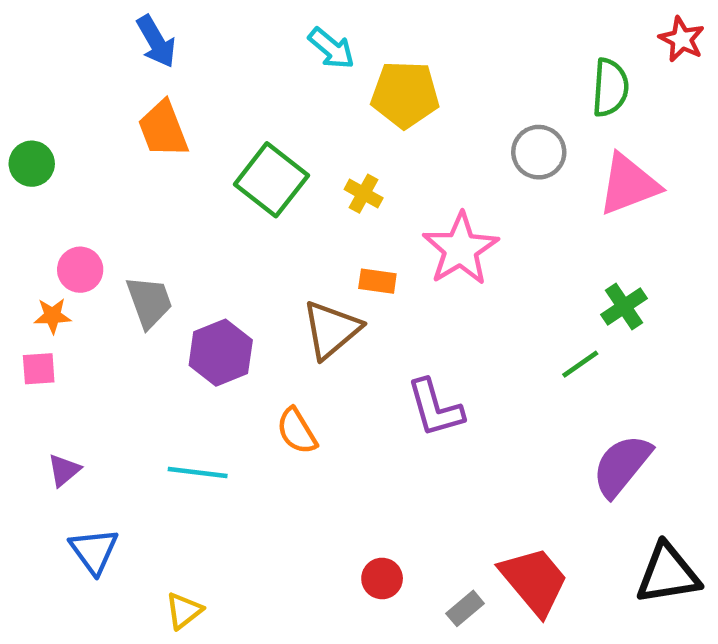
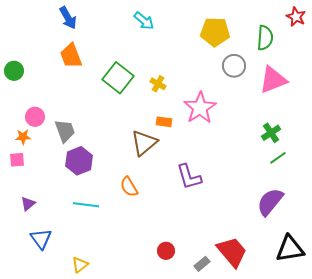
yellow pentagon: (405, 95) -> (215, 32), moved
purple hexagon: (221, 353) -> (79, 161), moved
green line: (580, 364) -> (278, 158), moved

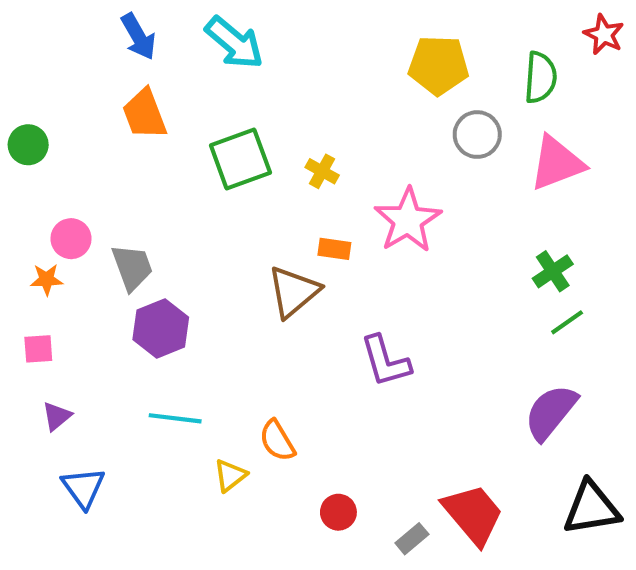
cyan arrow: (144, 21) -> (234, 43), moved, size x1.4
green square: (118, 78) -> (240, 159), turned 32
pink square: (17, 160) -> (38, 349), moved
orange semicircle: (129, 187) -> (277, 441), moved
yellow triangle: (80, 265) -> (230, 475), moved

